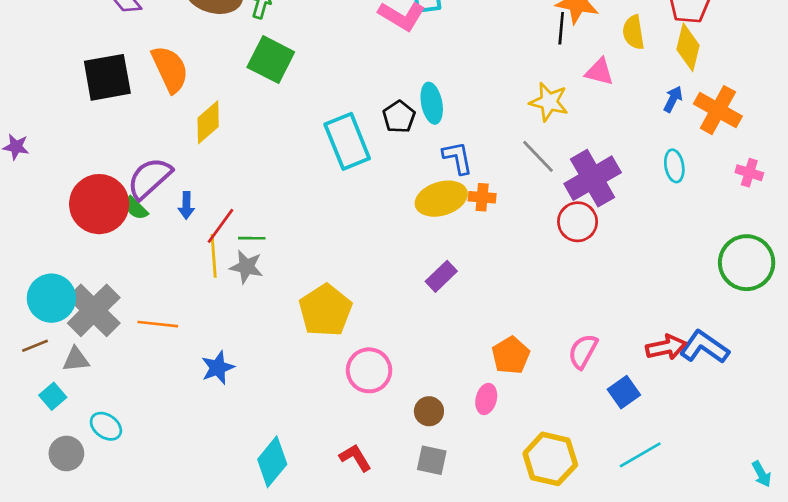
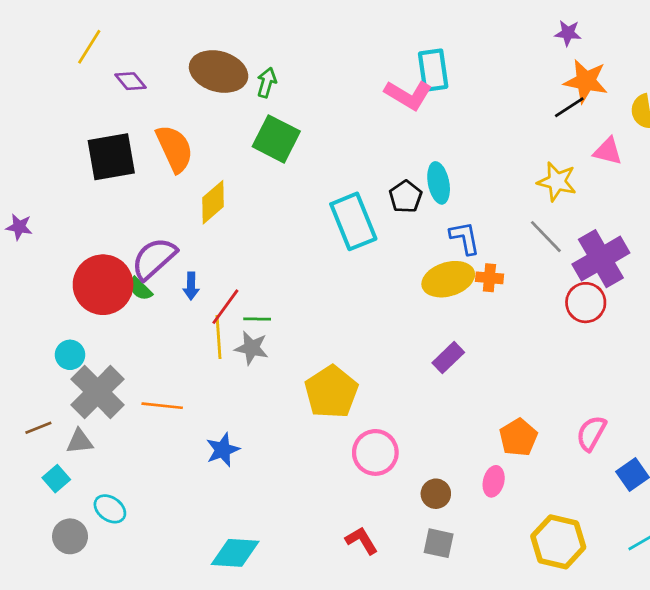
black line: (561, 28) -> (569, 107), turned 52
cyan circle: (51, 298) -> (70, 355), moved, size x0.6
cyan diamond: (272, 462) -> (235, 553), moved, turned 54

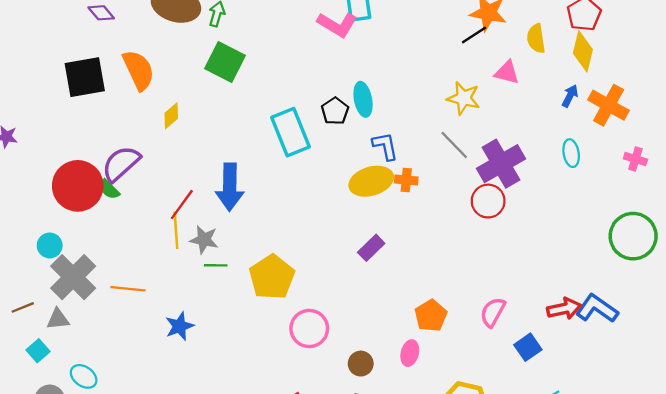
yellow diamond: (213, 202) -> (171, 116), size x0.7
blue arrow: (191, 286) -> (230, 187), moved, size x2.0
green line: (257, 319) -> (216, 265), moved

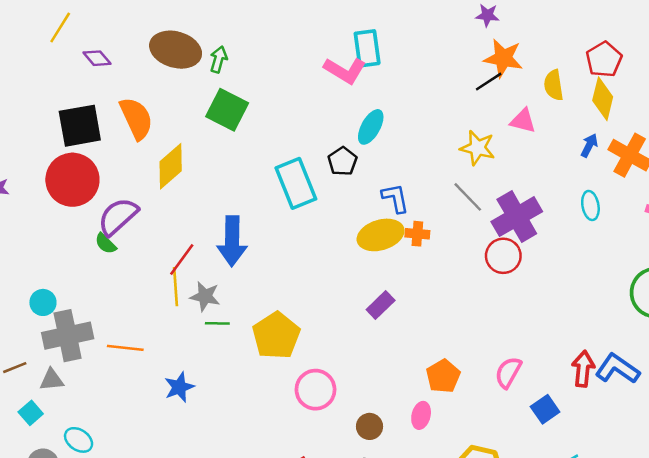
cyan ellipse: (363, 99) -> (371, 127), moved, turned 40
yellow diamond: (171, 116) -> (171, 166), size x1.6
red circle: (78, 186) -> (72, 180), moved
gray cross: (73, 277) -> (68, 336), turned 33
red arrow: (564, 309) -> (583, 369), turned -72

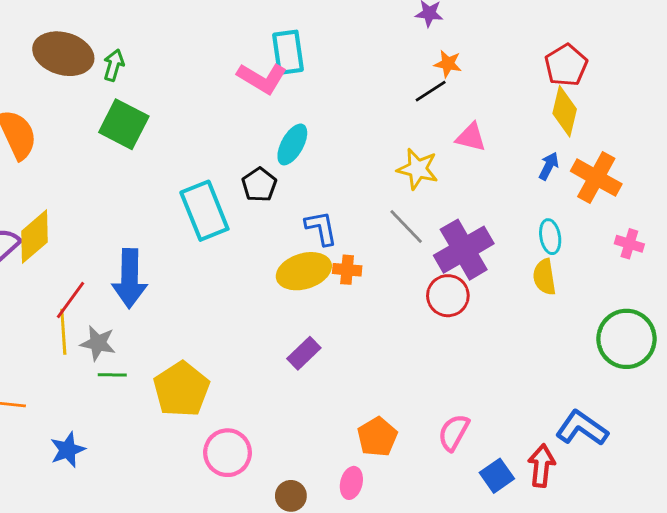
orange star: (503, 58) -> (448, 64), size x0.6
yellow semicircle: (554, 85) -> (544, 277), moved
yellow diamond: (171, 166) -> (34, 237), moved
red arrow: (583, 369) -> (542, 466), moved

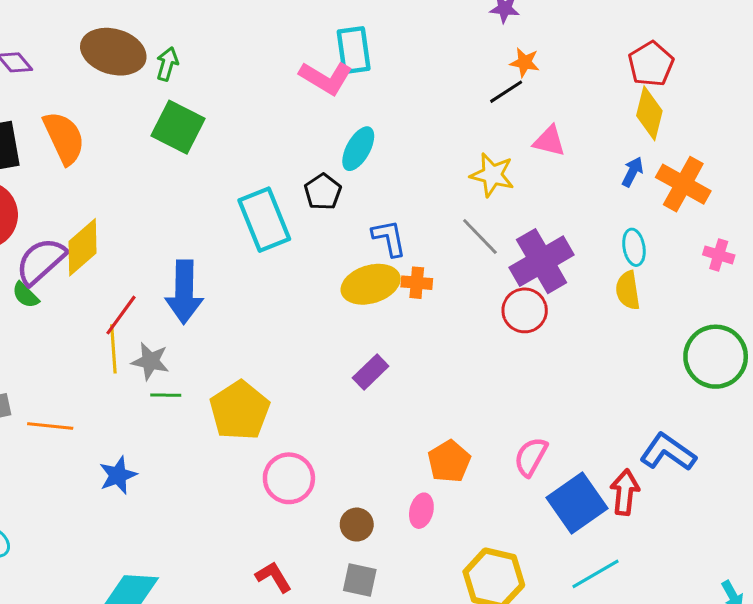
blue square: (497, 476) -> (577, 503), size x1.6

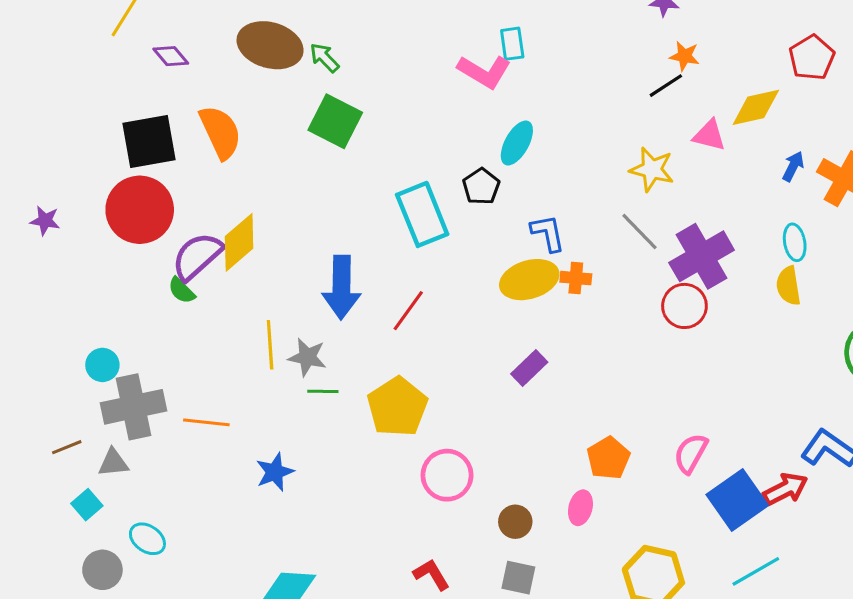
cyan rectangle: (354, 50) -> (512, 44), size x0.7
green arrow: (167, 64) -> (324, 58), turned -60
yellow diamond: (649, 113) -> (756, 107), moved, turned 64
red line: (121, 315) -> (408, 311), moved
red arrow: (625, 492) -> (785, 489), turned 57

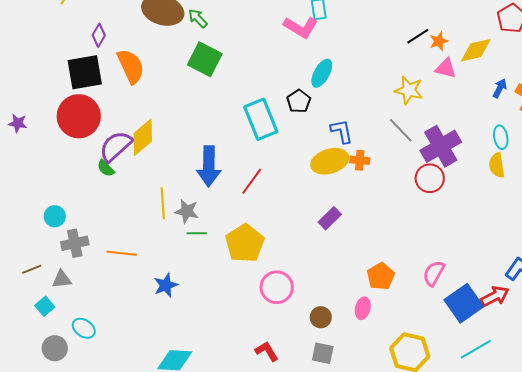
purple diamond: (171, 56) -> (99, 35), moved, turned 70
orange star: (684, 56) -> (439, 41), moved, turned -30
gray cross: (133, 407) -> (75, 243), size x0.7

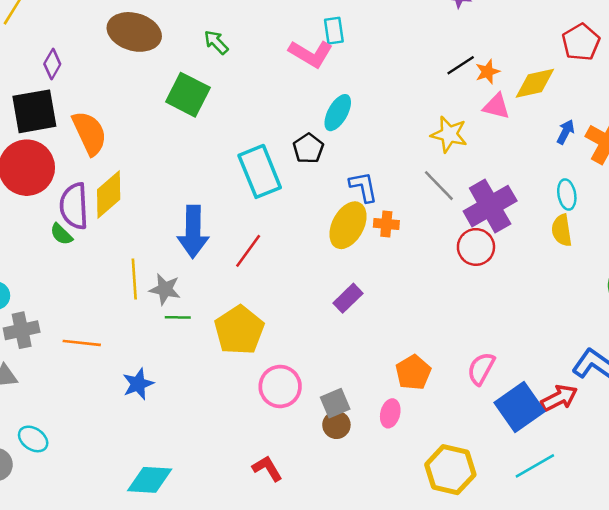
green arrow: (198, 18) -> (216, 42), moved
orange semicircle: (131, 66) -> (89, 133), moved
purple semicircle: (116, 146) -> (74, 206), turned -51
yellow ellipse: (330, 161) -> (348, 225), turned -45
gray square: (323, 353) -> (335, 403), moved, turned -35

